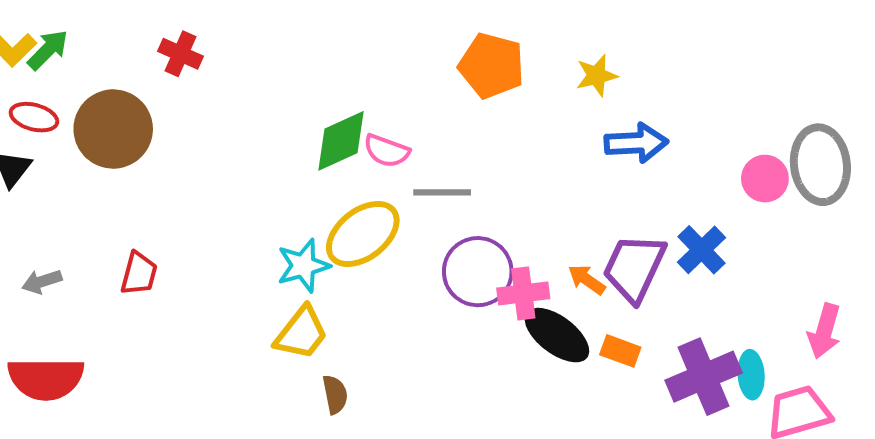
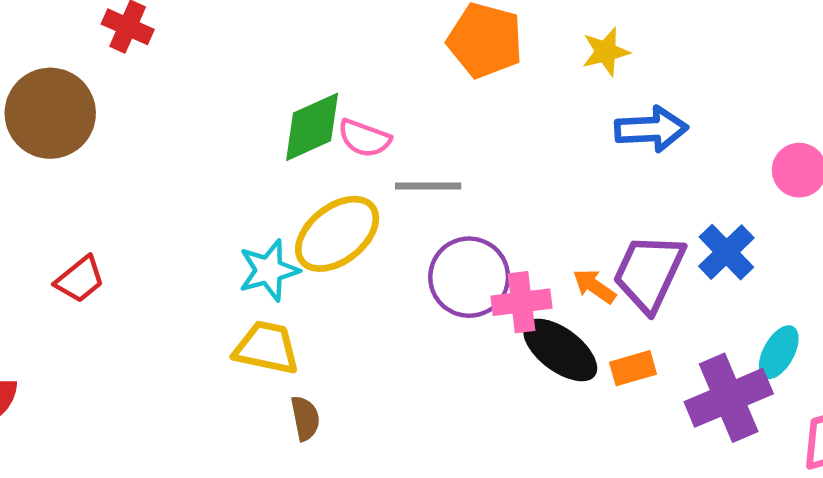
red trapezoid: (139, 274) -> (80, 279), turned 36
yellow trapezoid: (301, 333) -> (267, 348), turned -116
orange rectangle: (620, 351) -> (633, 368), turned -36
cyan ellipse: (751, 375) -> (779, 352), moved, turned 33

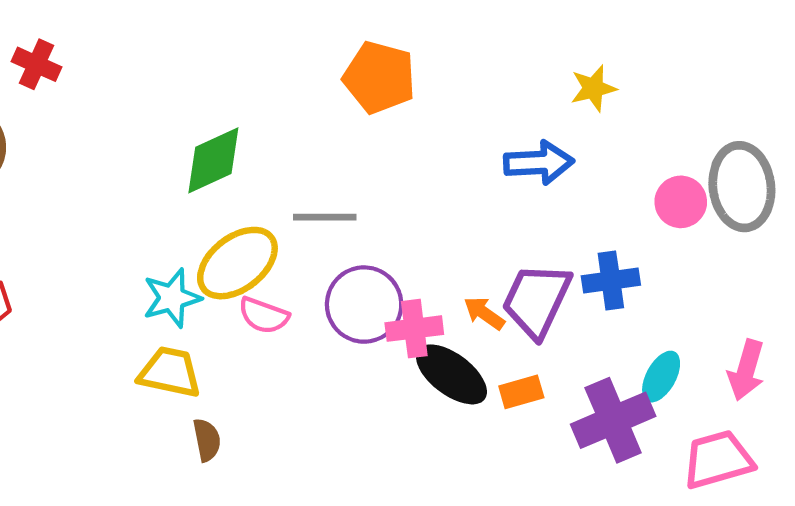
yellow star: (606, 52) -> (593, 88), moved
pink semicircle: (364, 138) -> (264, 315), moved
blue cross: (726, 252) -> (611, 280), turned 36

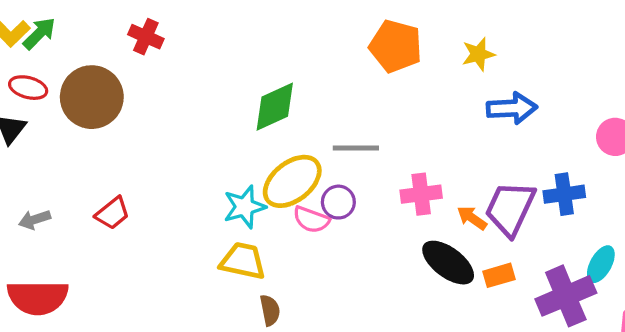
yellow star: (593, 88) -> (478, 54), moved
purple circle: (364, 305) -> (338, 202), moved, size x0.6
pink cross: (414, 329) -> (421, 194), moved

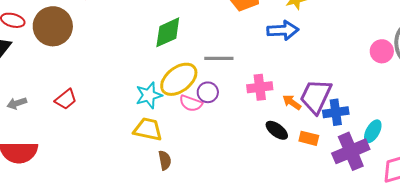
blue arrow: (512, 108) -> (283, 30), moved
blue cross: (564, 194) -> (336, 112), moved
black ellipse: (448, 263) -> (277, 130), size x0.7
orange rectangle: (499, 275) -> (309, 138), turned 30

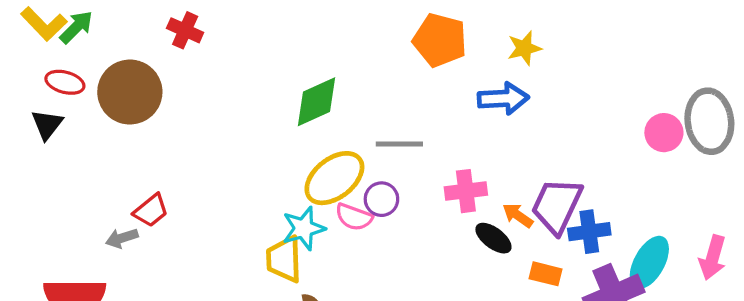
cyan star: (149, 95) -> (304, 228), moved
gray arrow: (17, 103) -> (122, 238), moved
yellow trapezoid: (148, 129) -> (284, 259), turned -104
black ellipse: (277, 130) -> (493, 238), moved
cyan ellipse: (373, 131) -> (649, 262), size x1.4

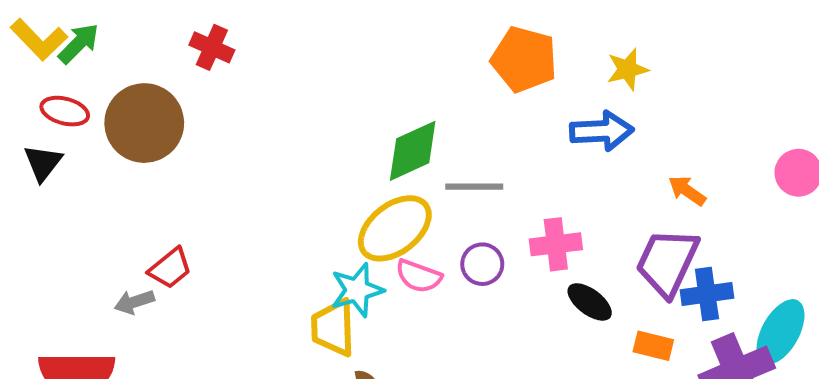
green diamond: (317, 102) -> (413, 151), moved
purple circle: (381, 199) -> (482, 264), moved
orange arrow: (518, 215) -> (687, 191), moved

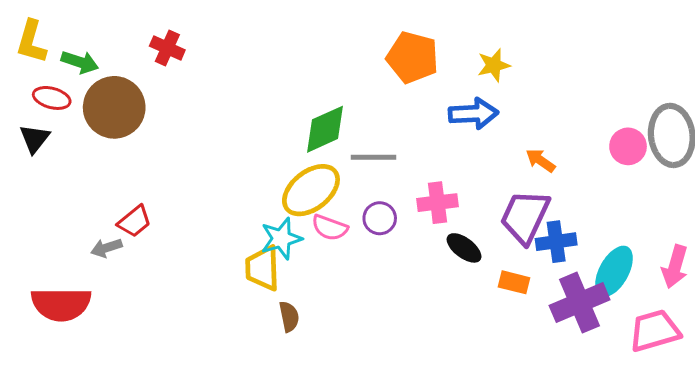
yellow L-shape: (39, 39) -> (31, 42), turned 60
green arrow: (79, 43) -> (80, 62), moved, turned 63

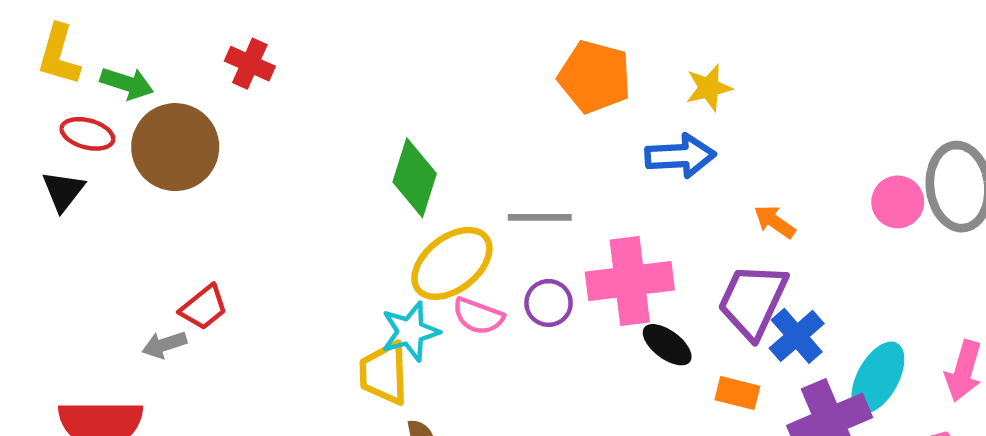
green diamond: (325, 129) -> (415, 178), moved, turned -48
pink cross: (437, 203) -> (630, 281), size x1.5
blue cross: (556, 242) -> (797, 336), turned -33

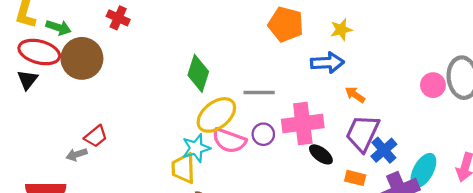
red ellipse: (87, 134) -> (39, 52), size x1.6
orange arrow: (775, 222) -> (355, 95), moved
pink semicircle: (478, 316) -> (229, 141), size x1.4

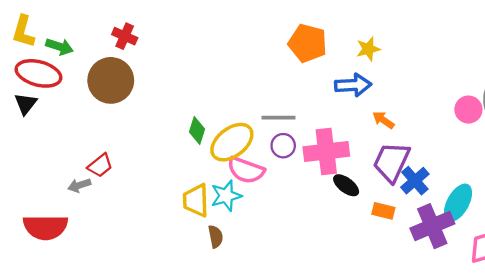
brown circle: (82, 58) -> (111, 80), moved
green diamond: (198, 73) -> (197, 131), moved, size x0.7
purple circle: (263, 134) -> (283, 146), moved
cyan star: (196, 148) -> (226, 196), moved

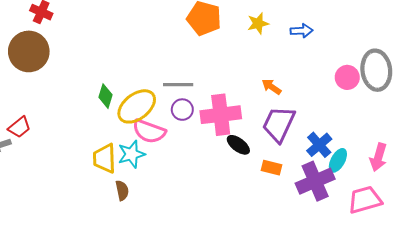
blue arrow: (353, 85) -> (302, 31), moved, size x0.7
blue cross: (415, 181) -> (319, 145), moved
cyan ellipse: (458, 203) -> (338, 160), size x0.7

